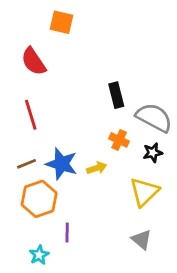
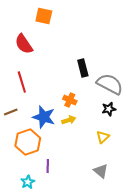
orange cross: (119, 140) -> (70, 100), moved
brown line: (26, 164) -> (11, 112), moved
yellow triangle: (144, 192) -> (103, 137), size x0.6

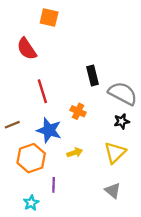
red line: (22, 82) -> (42, 91), moved
yellow arrow: (69, 120) -> (75, 153), moved
yellow triangle: (103, 137) -> (115, 153), size x1.5

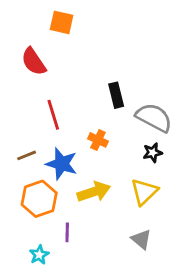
brown line: (12, 125) -> (27, 155), moved
yellow arrow: (75, 153) -> (94, 192), size x1.6

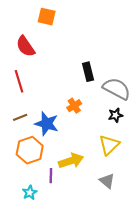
red line: (53, 115) -> (19, 81), moved
orange cross: (98, 140) -> (74, 106), turned 32
yellow arrow: (94, 192) -> (71, 161), moved

